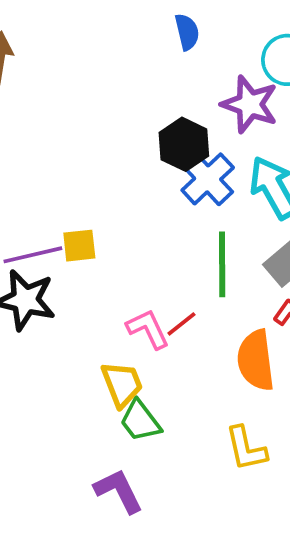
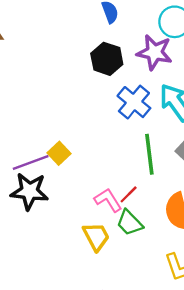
black hexagon: (184, 144) -> (107, 59), moved
yellow square: (79, 246) -> (59, 153), turned -30
green trapezoid: (140, 421) -> (130, 223), moved

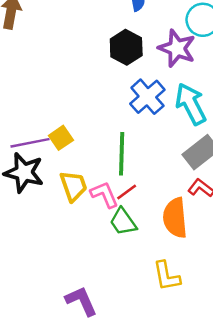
green line: (149, 154) -> (122, 154), moved
yellow trapezoid: (96, 236) -> (73, 186), moved

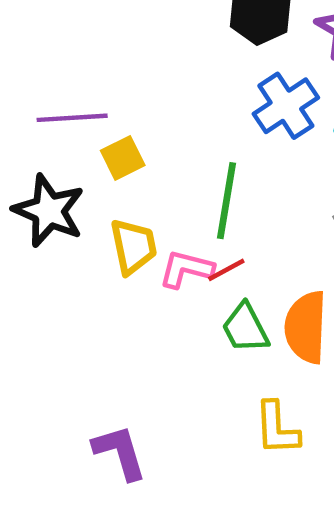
purple line: (30, 143) -> (72, 118), moved
pink L-shape: (104, 195) -> (186, 269), turned -60
green trapezoid: (123, 222) -> (245, 328), moved

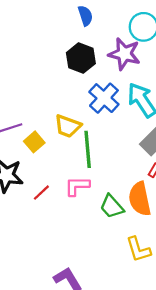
yellow trapezoid: (133, 246) -> (68, 126), moved, turned 136
red line: (226, 270) -> (41, 193), moved

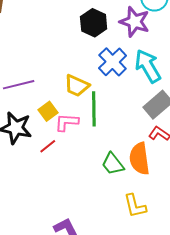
yellow square: (34, 142) -> (48, 111), moved
pink L-shape: (77, 186) -> (67, 122), moved

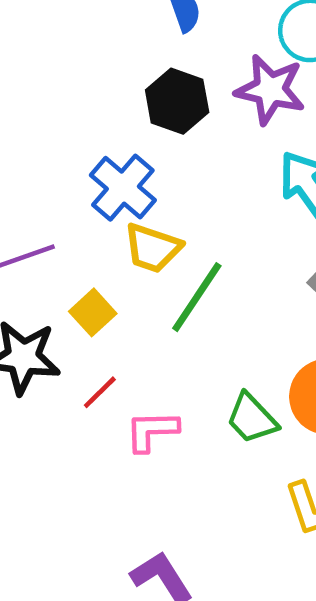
blue cross: (113, 62) -> (123, 188), moved
green line: (94, 109) -> (197, 297), turned 40
pink L-shape: (67, 122) -> (152, 431), moved

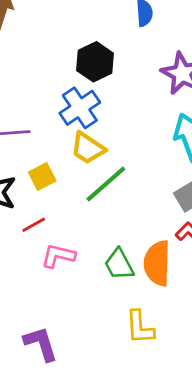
black hexagon: (177, 101) -> (95, 62), moved

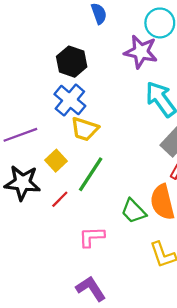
green line: (106, 184) -> (91, 174), moved
pink L-shape: (58, 256) -> (92, 237), moved

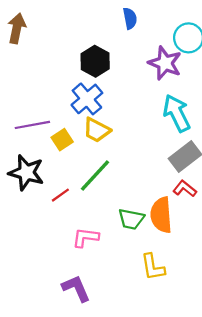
yellow square: (56, 161) -> (62, 140), moved
green trapezoid: (134, 211) -> (131, 219), turned -44

